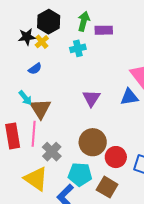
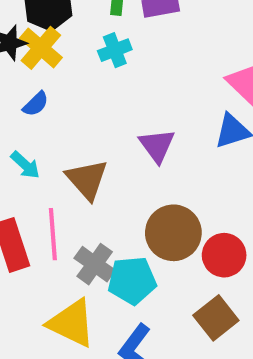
yellow cross: (42, 42) -> (41, 48), size x1.5
brown triangle: (40, 109) -> (87, 179), moved
cyan pentagon: (80, 174) -> (132, 280), moved
brown square: (107, 187) -> (216, 318), turned 30

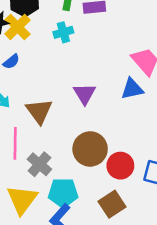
cyan pentagon: (132, 280) -> (63, 193), moved
yellow triangle: (72, 323) -> (22, 200), turned 36

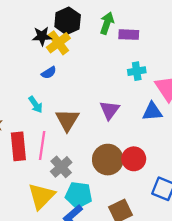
cyan cross: (63, 32) -> (137, 71), moved
red circle: (120, 166) -> (134, 159), moved

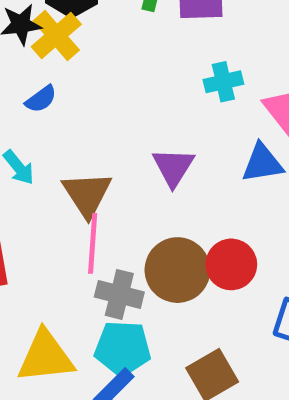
pink line: (42, 145) -> (93, 243), moved
gray cross: (61, 167) -> (119, 294), moved, turned -30
yellow triangle: (41, 196) -> (45, 357), turned 44

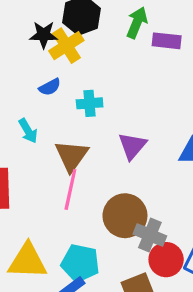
cyan cross: (223, 82) -> (90, 103), moved
red circle: (231, 264) -> (166, 260), moved
gray cross: (119, 294) -> (150, 235), moved

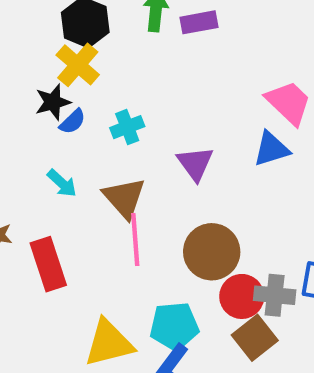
black star: (44, 35) -> (53, 102), moved
gray cross: (150, 235) -> (275, 295), moved
red circle: (166, 260) -> (242, 296), moved

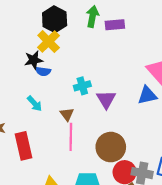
blue semicircle: (73, 122) -> (43, 71), turned 48
cyan cross: (127, 127) -> (82, 86), moved
brown triangle: (124, 198) -> (67, 114), size x0.6

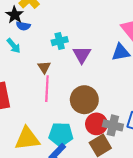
black star: (34, 60) -> (15, 15), turned -30
cyan arrow: (35, 104) -> (14, 46), moved

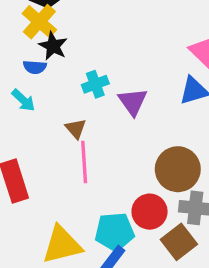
black star: (15, 15) -> (53, 46), moved
brown circle: (84, 100) -> (178, 169), moved
red circle: (96, 124) -> (150, 212), moved

